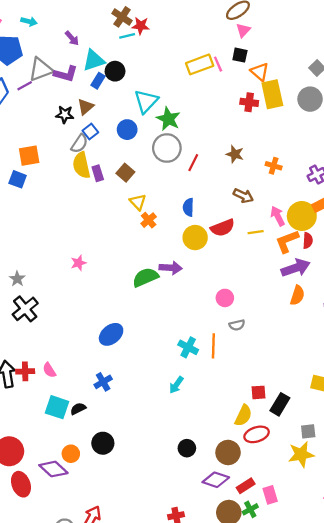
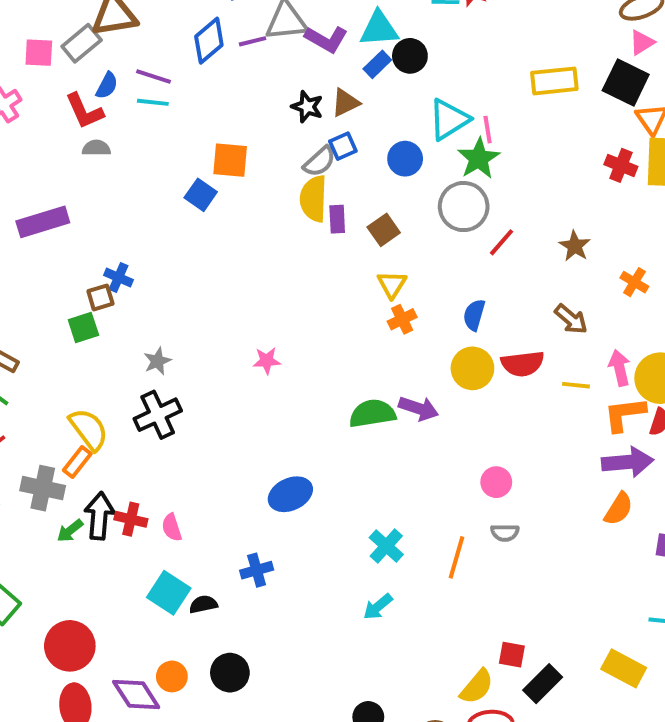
black square: (240, 55) -> (626, 83), size x1.6
pink line: (218, 64) -> (488, 130), moved
cyan cross: (188, 347) -> (386, 546), moved

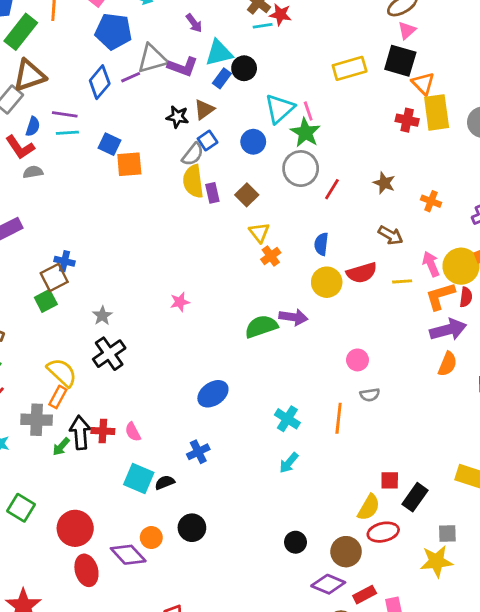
blue square: (201, 195) -> (109, 144), moved
brown square: (100, 297) -> (54, 278), size x1.4

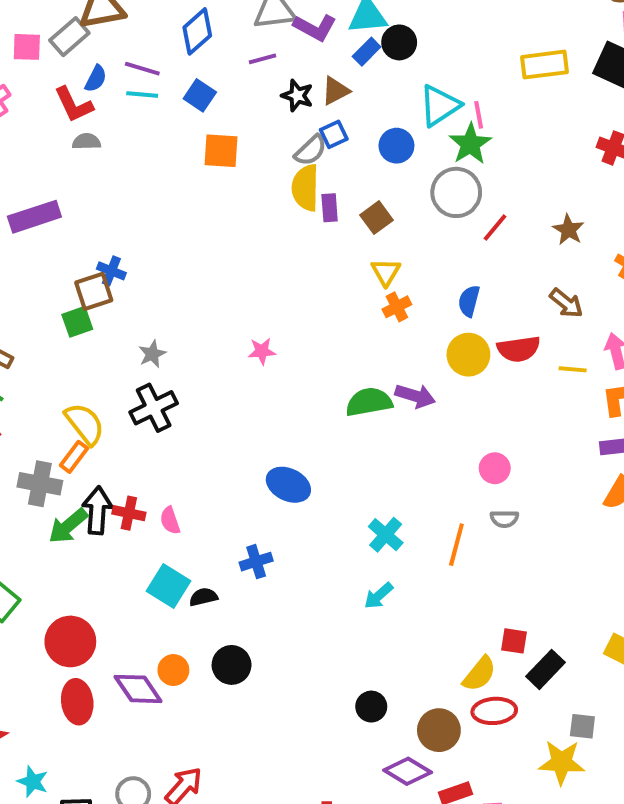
purple line: (131, 77) -> (263, 59), moved
blue square: (109, 144) -> (200, 95), moved
blue ellipse: (213, 394) -> (288, 485), turned 52
green arrow: (61, 447) -> (68, 526), size x1.5

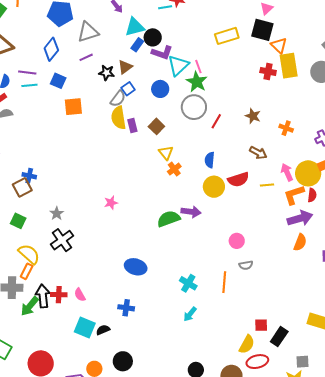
purple L-shape: (315, 27) -> (162, 53), moved
green square: (77, 322) -> (18, 221), moved, turned -35
blue cross: (256, 562) -> (126, 308), turned 35

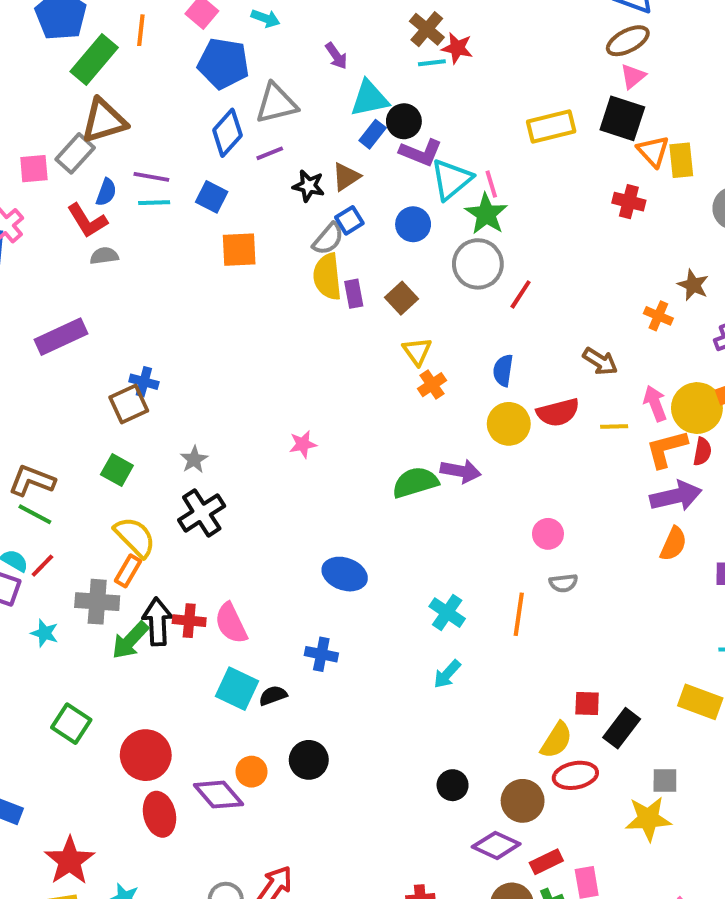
blue diamond: (51, 49) -> (227, 133), moved
yellow rectangle: (289, 66) -> (681, 160), moved, size x0.7
brown star: (253, 116) -> (693, 285), moved
pink semicircle: (80, 295) -> (231, 623), size x1.5

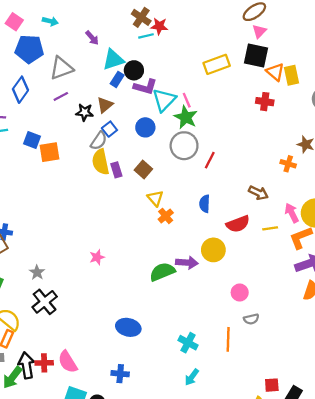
blue diamond: (227, 133) -> (20, 90), moved
blue square: (212, 197) -> (32, 140), moved
yellow circle: (509, 424) -> (213, 250), moved

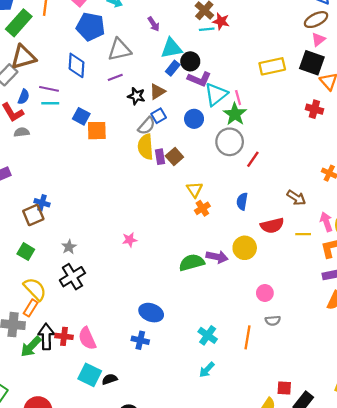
blue diamond: (20, 90) -> (76, 65), turned -40
brown square: (143, 169) -> (174, 157), moved
blue cross: (120, 374) -> (140, 340), moved

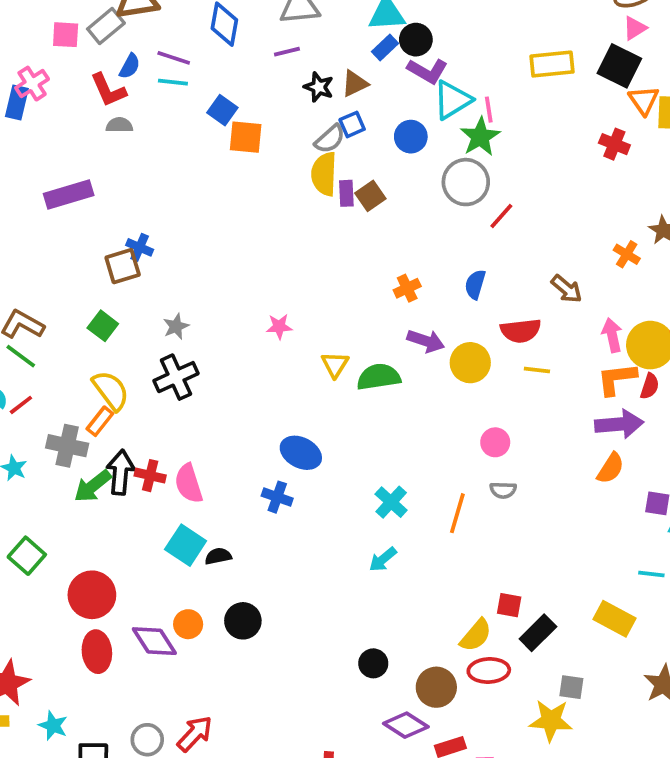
yellow triangle: (195, 190) -> (335, 365), moved
yellow line: (303, 234) -> (537, 370), moved
purple arrow: (217, 257) -> (426, 341), moved

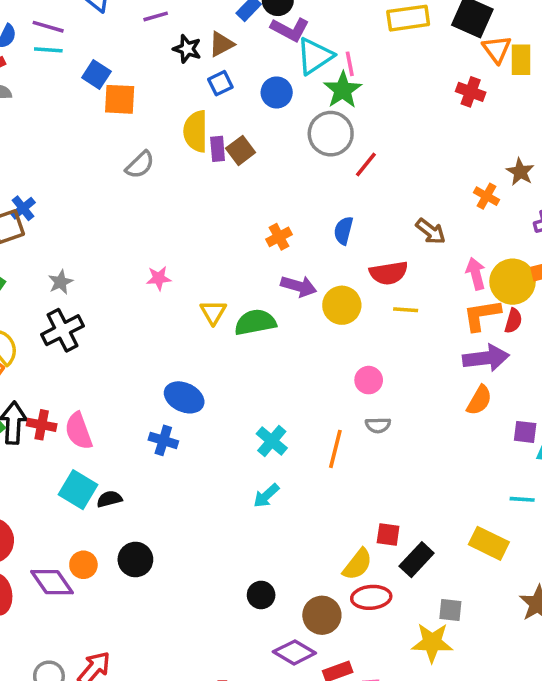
gray semicircle: (330, 139) -> (140, 165), moved
blue cross: (140, 247) -> (23, 208), turned 30

